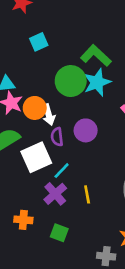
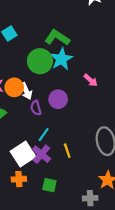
white square: (36, 157) -> (23, 154), moved

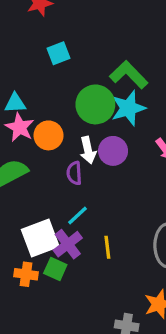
white arrow: (26, 91) -> (88, 150), moved
purple circle: (58, 99) -> (113, 151), moved
green square: (49, 185) -> (55, 269), moved

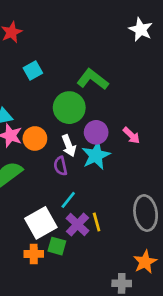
cyan star: (128, 108) -> (96, 155), moved
purple circle: (113, 151) -> (96, 132), moved
purple cross: (68, 244) -> (77, 225), moved

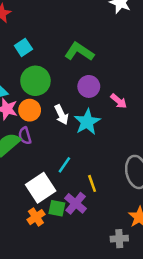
green circle: (69, 108) -> (35, 81), moved
purple circle: (96, 132) -> (89, 86), moved
purple semicircle: (60, 166) -> (25, 136), moved
purple cross: (77, 225) -> (76, 203), moved
orange cross: (34, 254) -> (36, 217), turned -30

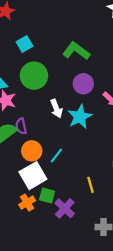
orange circle: (30, 110) -> (32, 151), moved
yellow line: (92, 183) -> (91, 185), moved
purple cross: (76, 203) -> (65, 208), moved

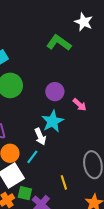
green L-shape: (76, 51) -> (59, 43), moved
white arrow: (56, 109) -> (40, 137), moved

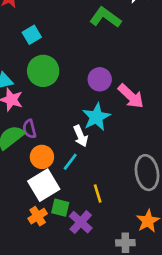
pink arrow: (80, 105) -> (131, 96), size x1.5
yellow line: (64, 182) -> (98, 194), moved

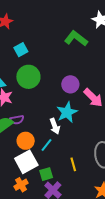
purple semicircle: (29, 129) -> (17, 120), turned -88
yellow line: (98, 194) -> (73, 164), moved
green square: (60, 208) -> (46, 174), moved, turned -32

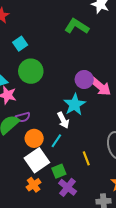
purple circle: (70, 84) -> (84, 79), moved

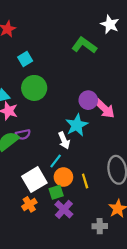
orange circle: (34, 138) -> (63, 177), moved

